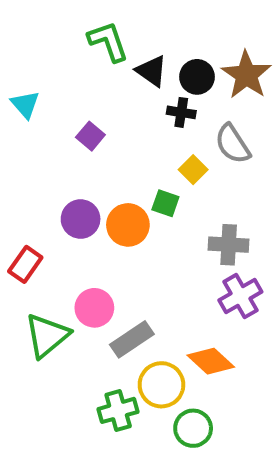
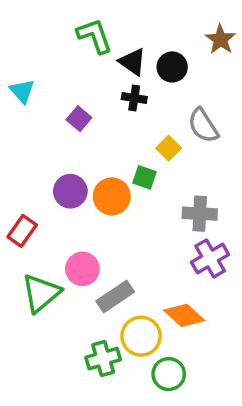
brown star: (246, 75) -> (220, 39), moved, size x0.7
black cross: (181, 112) -> (134, 98), moved

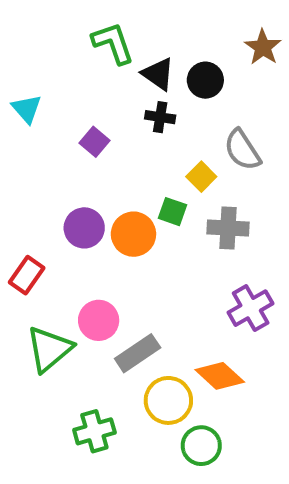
gray cross: (200, 214) -> (228, 228), moved
green cross: (103, 359) -> (94, 431), moved

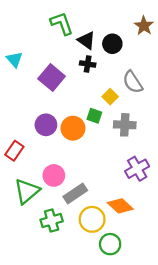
purple square: (94, 142) -> (52, 78), size x1.6
green cross: (94, 431) -> (52, 220), moved

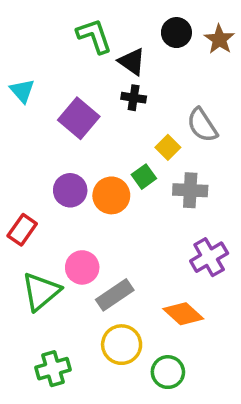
black circle: (112, 44) -> (176, 33), moved
green square: (94, 116) -> (144, 177), turned 35
yellow circle: (92, 219) -> (122, 345), moved
green cross: (52, 220) -> (53, 369), moved

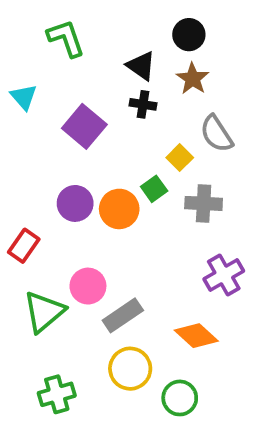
green L-shape: (94, 36) -> (66, 38), moved
brown star: (219, 39) -> (193, 79), moved

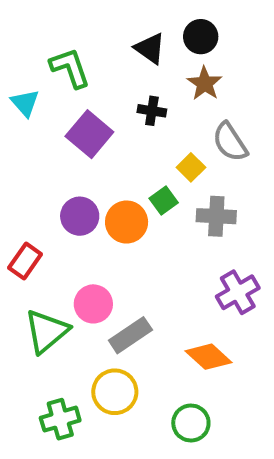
green L-shape: (66, 38) -> (70, 68), moved
black triangle: (141, 66) -> (150, 48), moved
yellow circle: (130, 369) -> (115, 392), moved

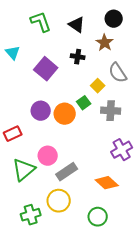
black circle: (201, 37) -> (114, 19), moved
green L-shape: (70, 68) -> (41, 22), moved
red rectangle: (25, 261) -> (13, 134), turned 30

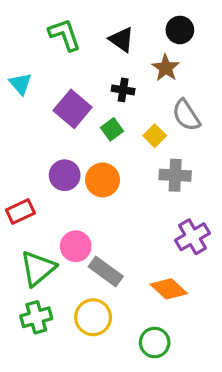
green square: (84, 103) -> (112, 129), moved
gray rectangle: (67, 172) -> (106, 271), turned 70
green cross: (31, 215) -> (36, 317), moved

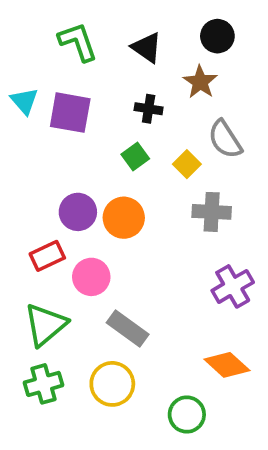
purple square: (73, 109) -> (70, 113), moved, turned -30
red rectangle: (20, 212) -> (47, 256), moved
pink circle: (76, 246) -> (91, 277), moved
orange diamond: (169, 289) -> (227, 365), moved

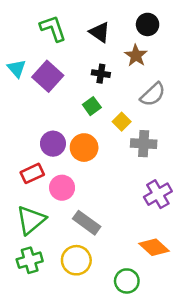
purple square: (70, 113) -> (48, 76), turned 32
gray semicircle: (225, 139) -> (153, 94), turned -100
yellow square: (187, 164) -> (122, 122), moved

